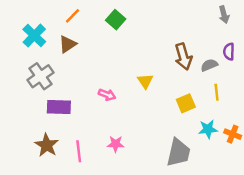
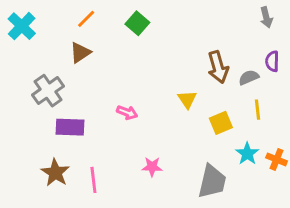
cyan cross: (34, 36) -> (22, 26), moved
yellow triangle: (145, 81) -> (187, 99), moved
cyan star: (208, 129) -> (247, 154), turned -30
pink star: (116, 144) -> (152, 167), moved

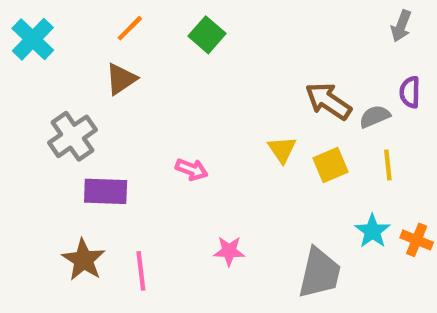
gray arrow: (266, 17) -> (401, 26), turned 36
brown arrow: (218, 67) -> (328, 101), turned 140
yellow square: (221, 123) -> (331, 165), moved

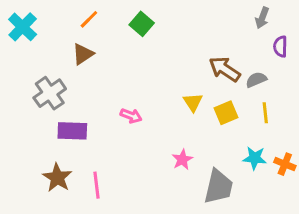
gray arrow: (401, 26) -> (262, 18), moved
purple semicircle: (410, 92) -> (280, 46), moved
cyan star: (372, 231) -> (255, 158), turned -30
pink star: (229, 251) -> (182, 160), moved, turned -30

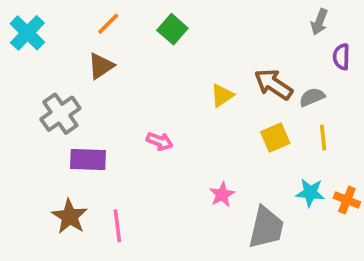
yellow triangle: (193, 102) -> (222, 95), moved, turned 30

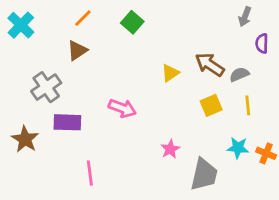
pink arrow: (160, 141) -> (122, 108), size x1.4
brown star: (70, 217) -> (25, 139), moved

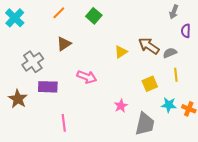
brown triangle: (77, 50) -> (64, 44), moved
yellow square: (211, 105) -> (150, 84), moved

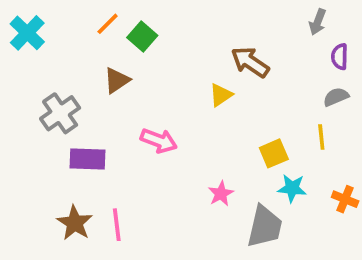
green square: (94, 16) -> (142, 37), moved
brown arrow: (149, 46) -> (250, 62), moved
gray semicircle: (170, 53) -> (336, 97), moved
brown star: (18, 99) -> (75, 223), moved
cyan star: (169, 105) -> (292, 188), moved

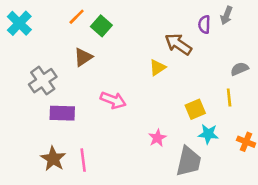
purple semicircle: (340, 57) -> (204, 25), moved

